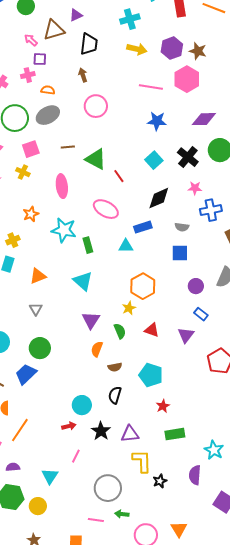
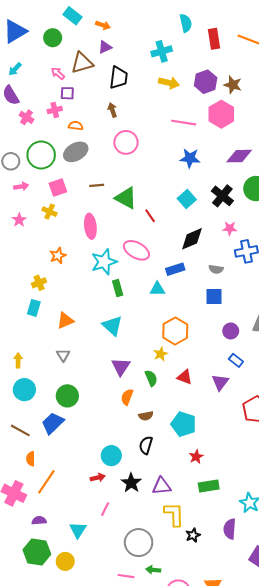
cyan star: (64, 230) -> (104, 262), moved, turned -30

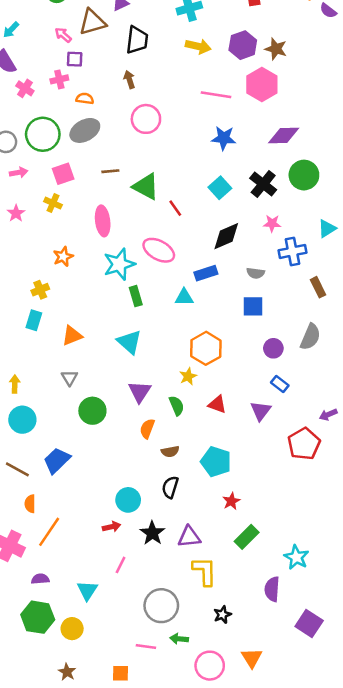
green circle: (67, 396) -> (92, 411), moved
green rectangle: (209, 486) -> (247, 537), turned -36
black star: (193, 535) -> (222, 615), moved

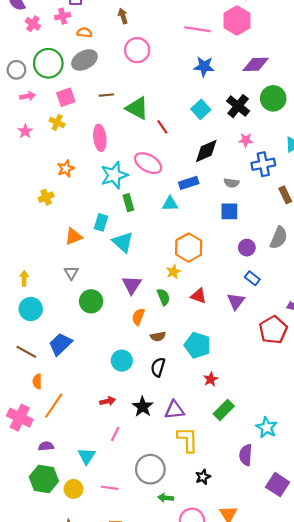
cyan rectangle: (34, 320) -> (101, 222), moved
cyan circle: (128, 500) -> (122, 361), moved
pink line: (146, 646) -> (110, 488), moved

